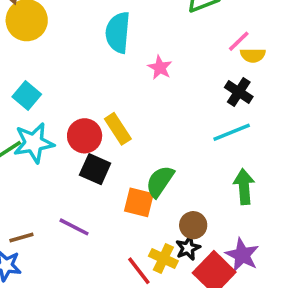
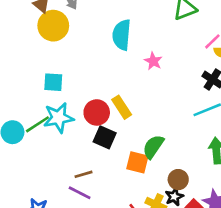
cyan square: (27, 96) -> (53, 82), turned -36
purple line: (74, 227) -> (80, 193), moved
brown line: (21, 237) -> (84, 174), moved

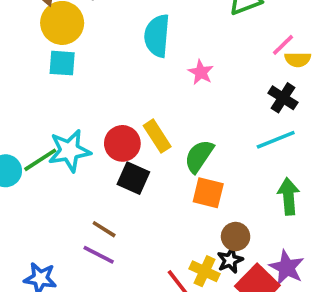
cyan square: (53, 82) -> (62, 63), moved
green semicircle: (153, 147) -> (199, 156), moved
orange square: (137, 162) -> (208, 193), moved
brown line: (84, 174) -> (104, 229), turned 48

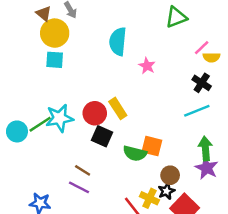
green semicircle: (199, 156) -> (135, 153), moved, turned -110
purple star: (287, 268) -> (207, 168), moved

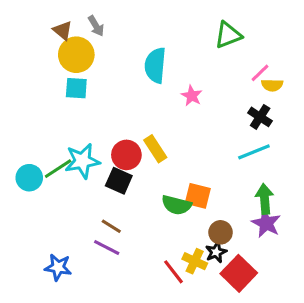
black square: (102, 136) -> (119, 181), moved

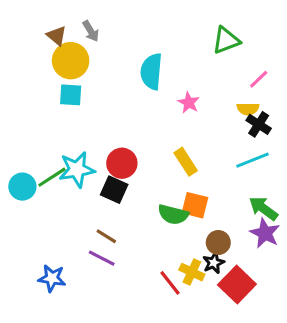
yellow semicircle: (272, 85) -> (248, 109), moved
yellow rectangle: (155, 149) -> (186, 162), moved
green arrow: (265, 199) -> (263, 208), turned -48

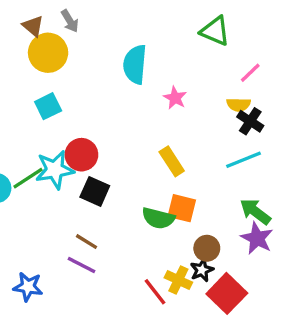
green triangle: (226, 40) -> (215, 31), turned 44
cyan square: (71, 95) -> (48, 106), moved, turned -30
red circle: (122, 163) -> (81, 155), moved

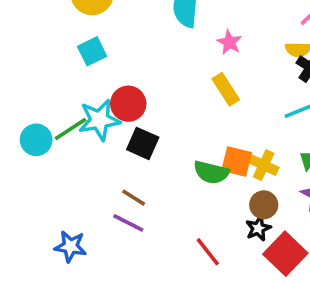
yellow rectangle: (172, 161) -> (226, 89), moved
yellow cross: (178, 280) -> (264, 165), moved

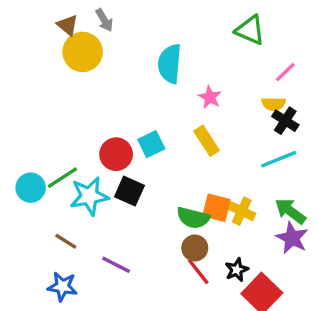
cyan square: (92, 51) -> (151, 144), moved
cyan star: (99, 120) -> (89, 196), moved
brown line: (134, 198) -> (66, 241), moved
brown circle: (264, 205) -> (195, 248), moved
red line: (208, 252) -> (198, 271), moved

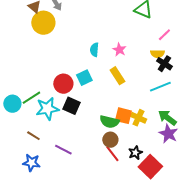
cyan semicircle: (170, 64) -> (94, 50), moved, size x0.6

